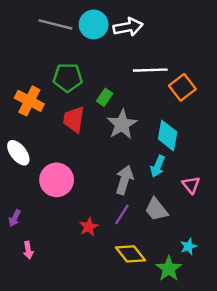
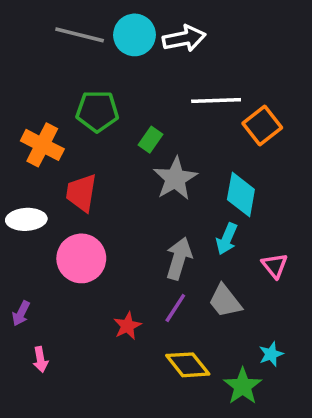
red trapezoid: (74, 119) -> (81, 193), moved
white ellipse: (18, 153) -> (26, 219), turned -55

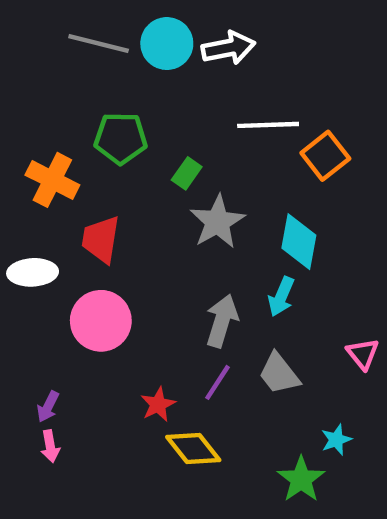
pink triangle: (275, 266) -> (363, 354), moved
purple arrow: (21, 313) -> (48, 407), moved
yellow diamond: (188, 365) -> (193, 448), moved

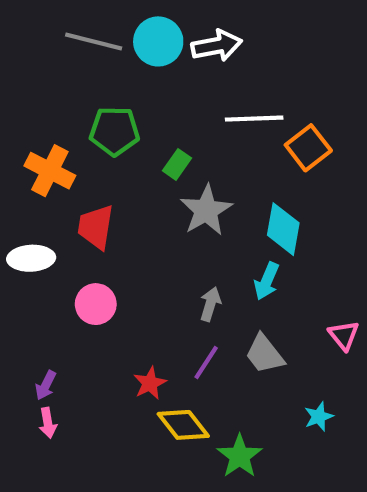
pink circle: (101, 321) -> (96, 304), size x0.7
gray arrow: (222, 321) -> (210, 304), size x0.7
green star: (301, 479) -> (240, 456), moved

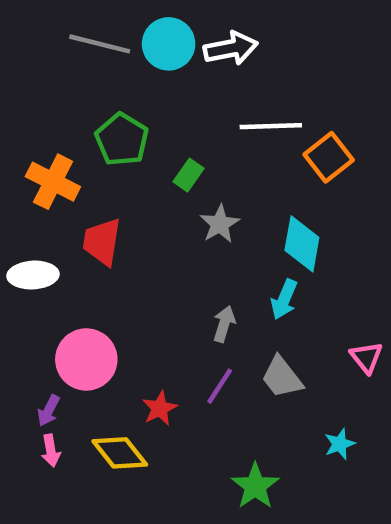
green pentagon: (114, 131) -> (122, 139), turned 30
gray star: (206, 210) -> (220, 224), size x0.7
pink circle: (96, 304) -> (86, 359), moved, size x1.4
yellow diamond: (183, 425) -> (120, 453), moved

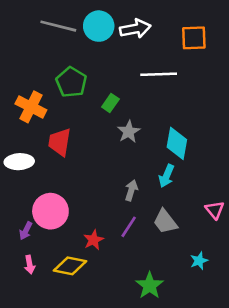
orange square: (329, 157) -> (194, 38), moved, turned 36
purple arrow: (49, 411) -> (26, 231), moved
yellow diamond: (120, 453) -> (70, 266), turned -40

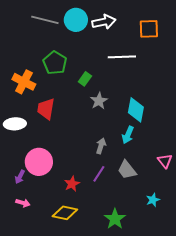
pink arrow: (30, 265) -> (23, 203), turned -64
yellow diamond: (70, 266) -> (65, 213), moved

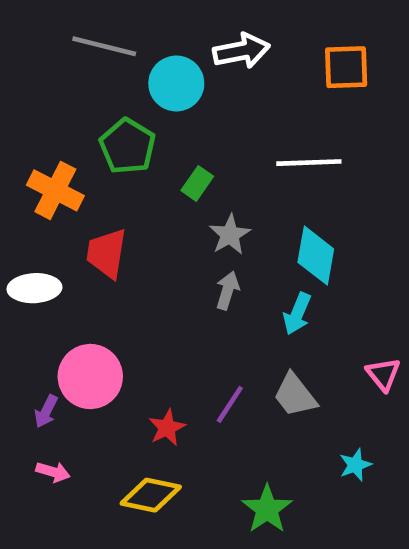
cyan circle: (76, 20) -> (176, 83), moved
white line: (122, 57) -> (309, 163), moved
gray arrow: (101, 146) -> (227, 290), moved

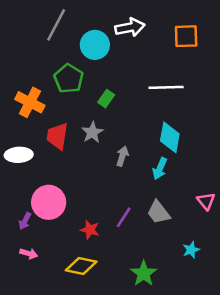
gray line: (104, 46) -> (56, 25), turned -76
gray star: (230, 235) -> (92, 132), moved
red star: (167, 428) -> (90, 230), turned -30

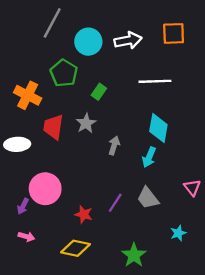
white arrow: (130, 27) -> (128, 40), moved

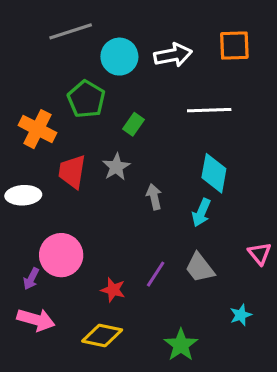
gray line: (52, 23) -> (71, 31), turned 44
gray arrow: (114, 146) -> (154, 197), turned -30
pink arrow: (26, 237) -> (36, 320), size x1.6

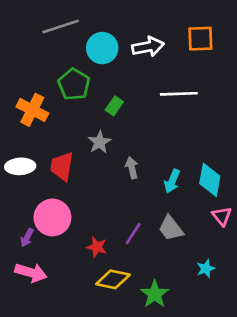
red trapezoid: (72, 172) -> (62, 166), moved
cyan diamond: (214, 173) -> (210, 180), moved
yellow diamond: (102, 335) -> (113, 279), moved

